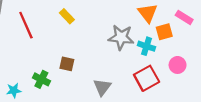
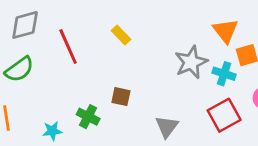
gray star: (121, 37) -> (191, 62), turned -30

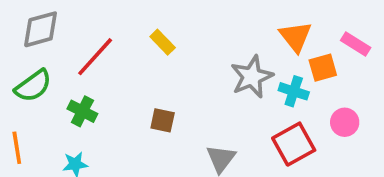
red line: (68, 46) -> (95, 57), turned 66
green cross: (88, 117) -> (82, 111), moved

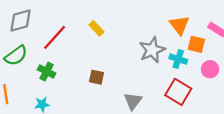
orange square: (323, 68) -> (196, 44), turned 30
pink circle: (345, 122) -> (210, 69), moved
red square: (294, 144) -> (178, 92), turned -30

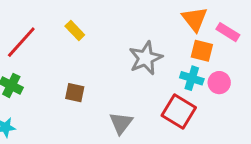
orange triangle: (179, 25) -> (195, 19), moved
cyan cross: (178, 59) -> (192, 78), moved

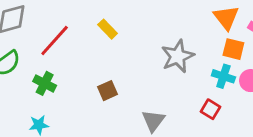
brown square: (75, 93) -> (108, 91), turned -36
red square: (179, 111) -> (211, 109), size x0.6

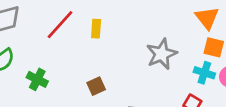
yellow rectangle: (108, 29) -> (96, 29), turned 48
red line: (55, 41) -> (60, 25), moved

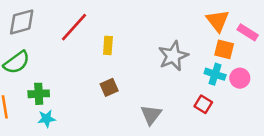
yellow rectangle: (96, 29) -> (108, 45), moved
green cross: (37, 79) -> (39, 94), moved, turned -30

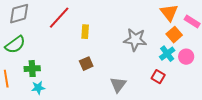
orange square: (224, 49) -> (174, 35), turned 35
gray star: (173, 56) -> (135, 40), turned 30
cyan cross: (215, 74) -> (167, 54), turned 35

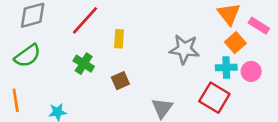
cyan cross: (167, 54) -> (226, 68), turned 35
green cross: (32, 69) -> (84, 64), moved, turned 35
red square: (158, 77) -> (214, 98), size x1.6

